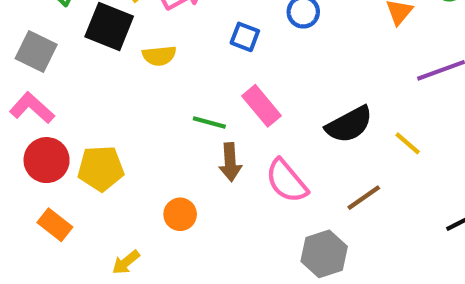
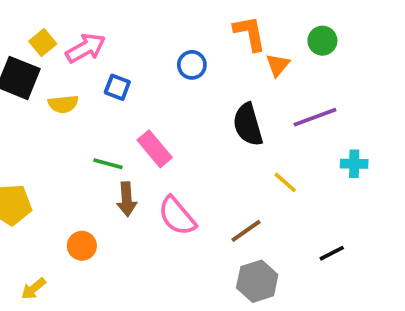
blue square: (245, 37) -> (117, 87), moved
black semicircle: (349, 125) -> (248, 125), moved, turned 102
gray hexagon: (324, 254) -> (257, 281), moved

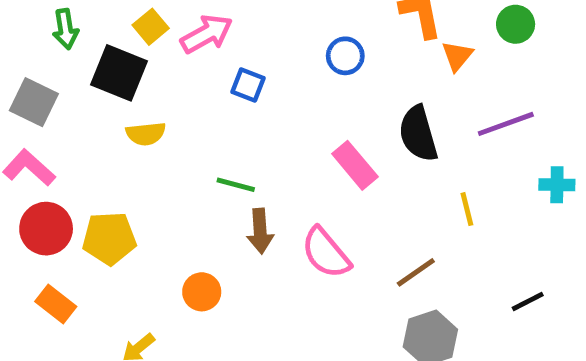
yellow semicircle: (63, 104) -> (146, 134), moved
pink rectangle: (155, 149) -> (355, 165), moved
yellow line: (285, 182) -> (467, 209), turned 35

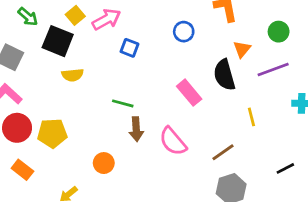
green circle: (516, 24) -> (279, 32), moved
green arrow: (65, 29) -> (28, 17), turned -40
orange triangle: (457, 56) -> (242, 49), moved

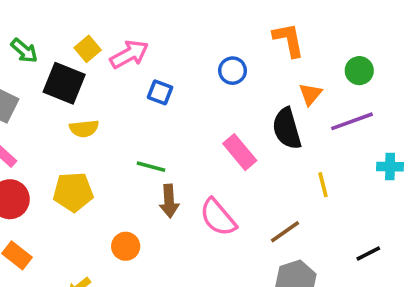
yellow pentagon: (52, 133) -> (73, 192), moved

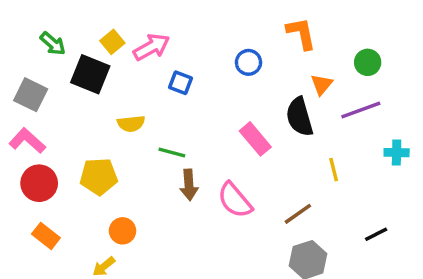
yellow semicircle: (84, 129) -> (131, 124), moved
orange circle: (126, 246) -> (123, 231), moved

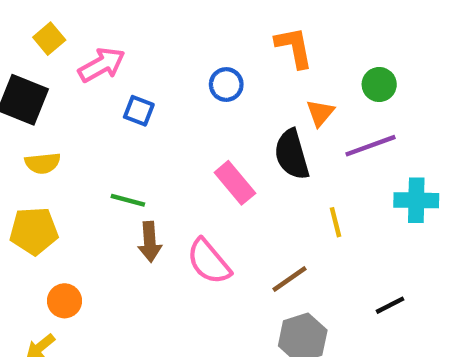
yellow square: (112, 42) -> (49, 39), moved
yellow semicircle: (131, 124) -> (43, 163), moved
cyan cross: (397, 153) -> (416, 200), size x1.4

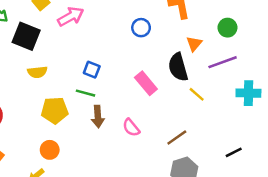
blue square: (139, 111) -> (92, 70), moved
yellow line: (335, 222) -> (197, 94), moved, turned -35
yellow pentagon: (34, 231) -> (55, 110), moved
pink semicircle: (209, 262) -> (131, 128), size x0.7

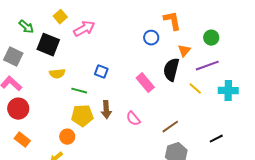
blue circle: (141, 28) -> (151, 38), moved
black semicircle: (178, 67) -> (171, 70), turned 30
green line: (85, 93) -> (79, 91), moved
yellow line: (197, 94) -> (195, 89), moved
yellow pentagon: (55, 110) -> (82, 116), moved

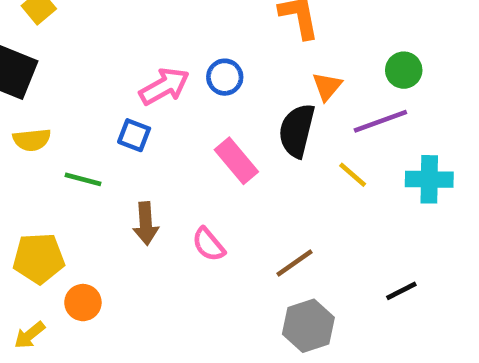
pink arrow: (84, 29) -> (164, 86), moved
blue circle: (151, 38) -> (225, 77), moved
green circle: (211, 38) -> (404, 70), moved
yellow pentagon: (82, 116) -> (39, 258), moved
orange circle: (67, 137) -> (83, 303), moved

